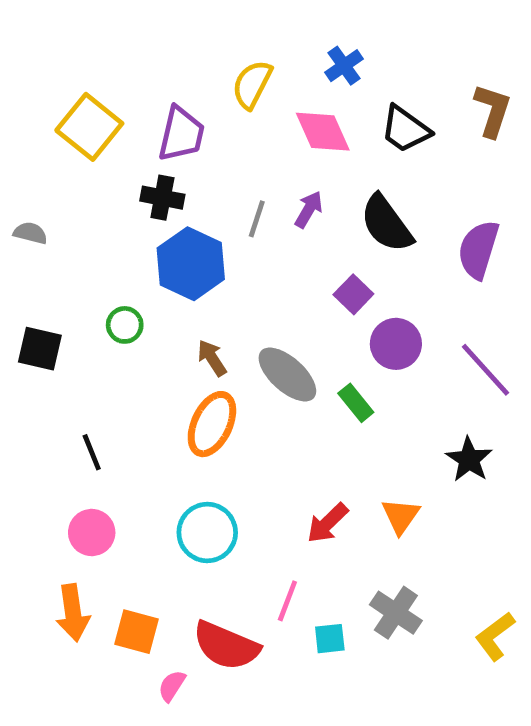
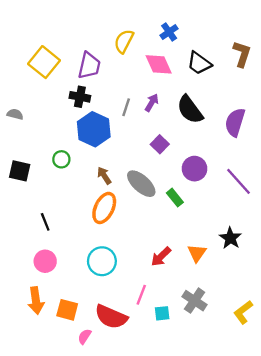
purple square: (353, 294) -> (160, 144), moved
black star: (469, 459) -> (230, 238), moved

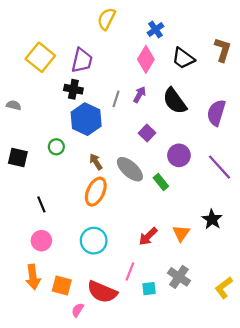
yellow semicircle: (124, 41) -> (106, 19), moved
pink diamond: (159, 64) -> (146, 59), turned 55

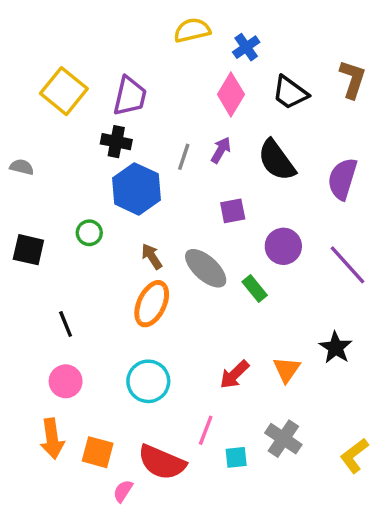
yellow semicircle: (106, 19) -> (192, 30), moved, turned 50
purple square: (147, 133) -> (233, 211), turned 35

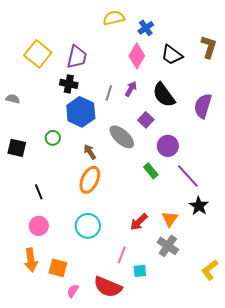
purple square: (233, 211) -> (146, 120), moved, turned -35
purple line: (347, 265) -> (188, 176), moved
gray ellipse: (206, 268) -> (122, 137), moved
gray cross: (283, 439) -> (168, 246), moved
red semicircle: (162, 462) -> (108, 287), moved

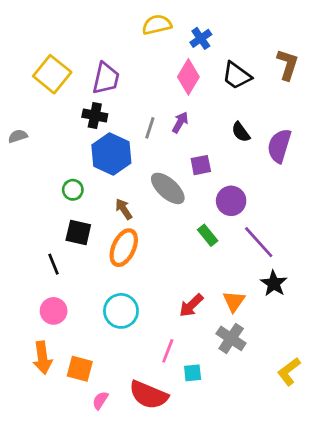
black semicircle: (164, 95) -> (241, 132), moved, size x0.6
gray semicircle: (13, 99) -> (18, 136), turned -32
purple square: (146, 120) -> (201, 165), turned 35
black square: (17, 148) -> (78, 232), moved

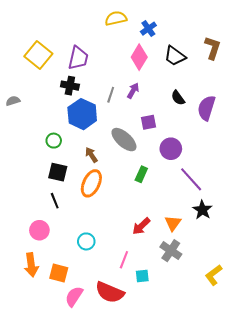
green rectangle: (208, 235) -> (141, 174), moved, turned 63
black line: (54, 264) -> (55, 201), moved
cyan circle: (121, 311) -> (86, 241), moved, size x0.7
pink semicircle: (100, 400) -> (74, 296), size x1.5

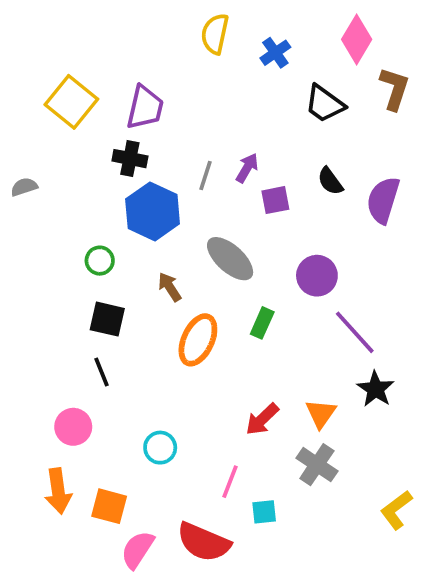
yellow semicircle: (116, 18) -> (215, 34), turned -65
pink diamond: (139, 57) -> (357, 39), moved
purple square: (148, 122) -> (275, 200), moved
orange ellipse: (91, 183) -> (198, 340), moved

